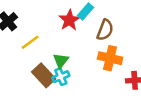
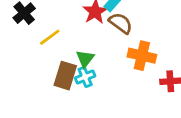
brown semicircle: (105, 30) -> (121, 23), moved, turned -75
brown rectangle: (44, 75) -> (65, 76), turned 60

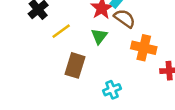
green triangle: (85, 59) -> (99, 36), moved
cyan cross: (85, 77) -> (112, 90), moved

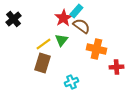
yellow line: (61, 31) -> (43, 44), moved

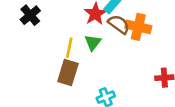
yellow line: (43, 44) -> (69, 48), turned -42
orange cross: (96, 49) -> (138, 27), moved

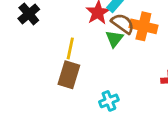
green triangle: (93, 43) -> (114, 39), moved

